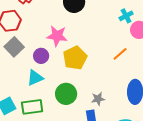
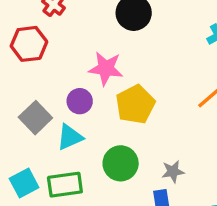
gray square: (14, 47) -> (35, 118), moved

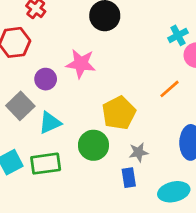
purple circle: (80, 101) -> (46, 79), moved
yellow pentagon: (135, 104) -> (119, 113), moved

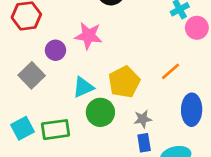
orange line: (170, 89) -> (170, 71), moved
cyan triangle: (50, 123) -> (83, 87), moved
blue rectangle: (129, 178) -> (144, 143), moved

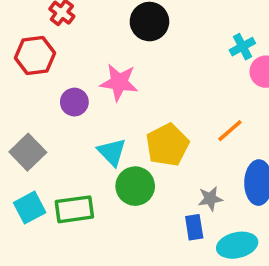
gray square: (32, 75) -> (28, 152), moved
cyan triangle: (83, 87) -> (112, 152), turned -50
gray star: (143, 119) -> (210, 199), moved

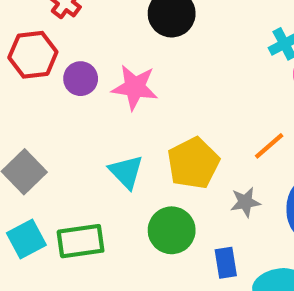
purple circle: (74, 102) -> (81, 79), moved
green circle: (135, 186) -> (172, 230), moved
gray star: (210, 199) -> (245, 202), moved

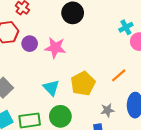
gray star: (245, 202) -> (107, 110), moved
green circle: (172, 230) -> (60, 116), moved

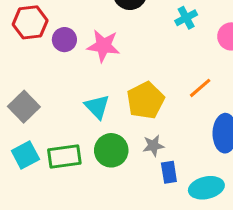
cyan cross: (126, 27) -> (186, 18), moved
gray star: (107, 110) -> (153, 146), moved

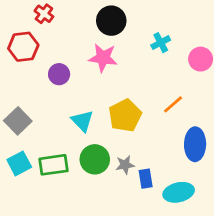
purple circle: (64, 40) -> (59, 74), moved
pink star: (103, 46) -> (103, 58), moved
gray star: (153, 146) -> (125, 165), moved

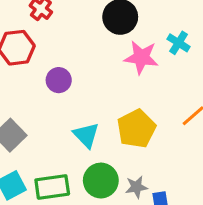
cyan cross: (161, 43) -> (179, 43), turned -30
pink star: (103, 58) -> (141, 57), moved

